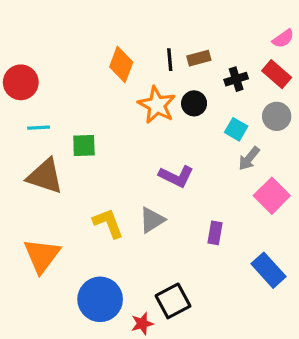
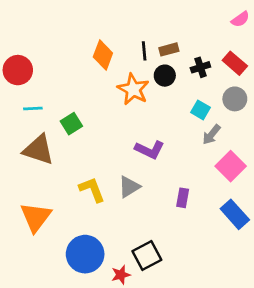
pink semicircle: (283, 39) -> (240, 19), moved
black circle: (194, 103) -> (165, 76), moved
green square: (84, 145) -> (71, 124), turned -30
blue rectangle: (269, 270) -> (235, 214), moved

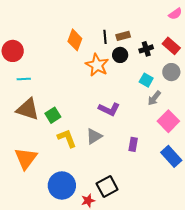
green square: (71, 124) -> (53, 115), moved

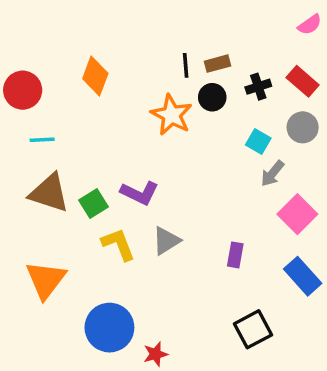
orange diamond: (75, 40) -> (95, 76), moved
purple L-shape: (109, 109) -> (140, 193), moved
black square: (107, 186) -> (253, 329), moved

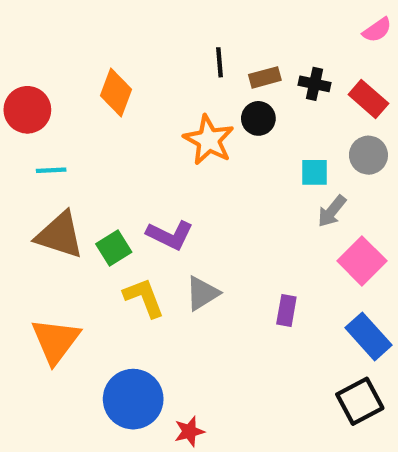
black line: (186, 65) -> (220, 62), moved
black cross: (258, 87) -> (314, 84), moved, turned 30
cyan square: (258, 142) -> (314, 172), turned -30
black square: (253, 329) -> (360, 401), moved

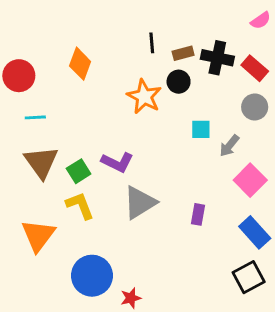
black cross: (314, 84) -> (217, 58), size x1.5
cyan square: (314, 172) -> (201, 129), moved
brown triangle: (60, 235) -> (41, 162), turned 36
gray triangle: (202, 293) -> (140, 203), size x1.4
yellow L-shape: (144, 298) -> (80, 206), moved

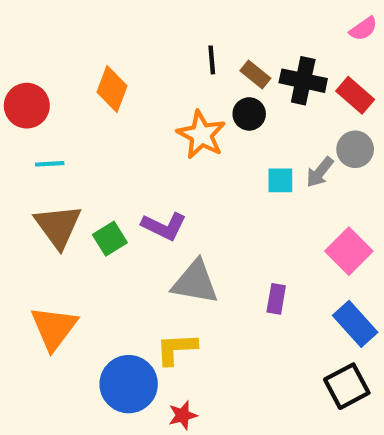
brown rectangle: (183, 53) -> (255, 74), turned 54
gray arrow: (229, 146) -> (320, 172), moved
gray triangle: (140, 203) -> (195, 282), turned 42
yellow L-shape: (80, 206) -> (176, 349), moved, turned -72

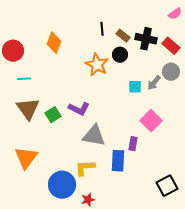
pink square: (349, 251) -> (151, 121), moved
blue rectangle: (355, 324) -> (118, 161), moved, turned 45

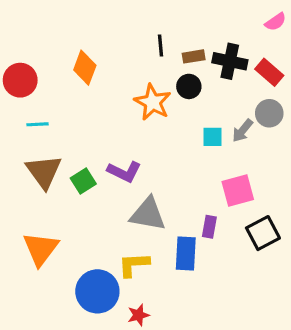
brown rectangle: (123, 36) -> (194, 56), turned -48
pink square: (151, 121) -> (238, 190), turned 30
black square: (167, 186) -> (263, 233), moved

